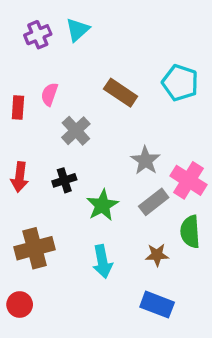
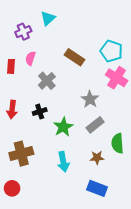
purple cross: (38, 35) -> (23, 32), moved
pink cross: (188, 180) -> (117, 78), moved

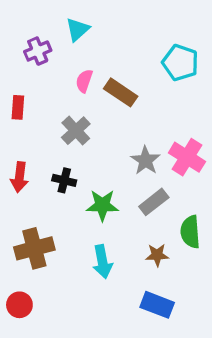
cyan pentagon: (111, 51) -> (180, 63), moved
pink semicircle: (30, 58) -> (84, 81), moved
pink cross: (117, 78) -> (187, 157), moved
black cross: (40, 112) -> (64, 180), turned 32
green star: (63, 127) -> (102, 205), turned 30

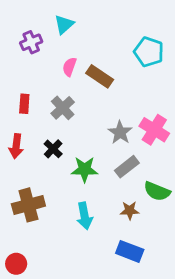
red rectangle: (18, 107) -> (24, 104), moved
black cross: (64, 180) -> (53, 149), turned 30
green semicircle: (190, 232) -> (157, 191), turned -64
red circle: (19, 305) -> (16, 264), moved

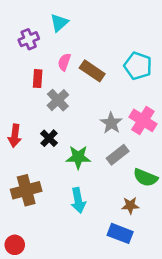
cyan pentagon: (149, 52) -> (138, 66), moved
red rectangle: (24, 104) -> (38, 79), moved
brown star: (130, 210) -> (130, 205), moved

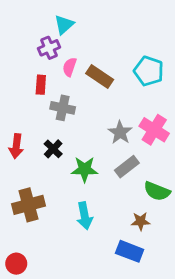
purple cross: (29, 39) -> (49, 48), moved
gray cross: (58, 100) -> (63, 108), turned -35

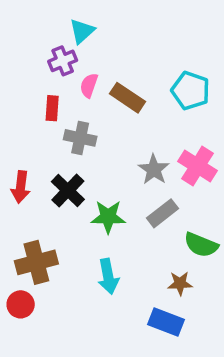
black cross: (53, 149) -> (68, 191), size x1.4
red circle: (16, 264) -> (21, 304), moved

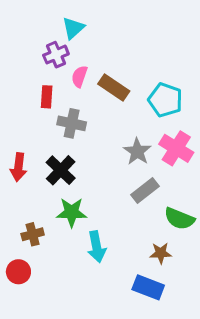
cyan pentagon: (191, 91) -> (165, 100), moved
green star: (108, 217) -> (72, 212), moved
brown cross: (36, 262) -> (33, 234), size x0.6

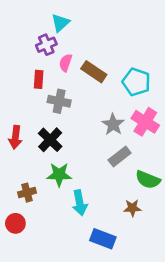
blue rectangle: (148, 287) -> (103, 239), moved

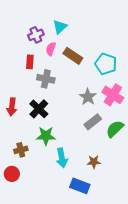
cyan triangle: (60, 23) -> (60, 27), moved
green semicircle: (148, 180) -> (115, 129), moved, turned 114
brown star: (132, 208) -> (94, 162), moved

